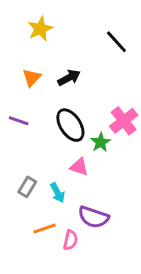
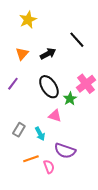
black line: (116, 42) -> (77, 40), moved
purple line: (19, 121) -> (13, 84), turned -72
pink semicircle: (70, 240) -> (49, 167), turned -32

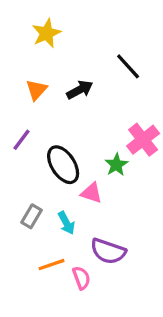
black ellipse: (49, 87) -> (63, 165), moved

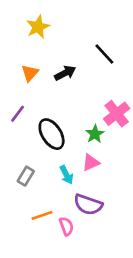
pink triangle: (91, 193) -> (91, 163), moved, turned -42
cyan arrow: (66, 223) -> (66, 175), moved

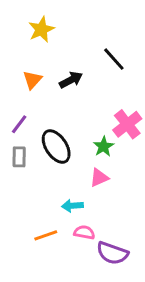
cyan arrow: (66, 175) -> (72, 206), moved, turned 114
gray rectangle: (26, 176) -> (19, 157), moved, turned -30
purple semicircle: (88, 205) -> (112, 253), moved
pink semicircle: (66, 226) -> (84, 232), moved, turned -60

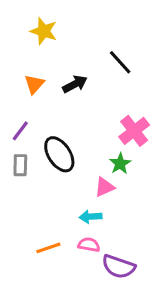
yellow star: (41, 29) -> (44, 31), turned -30
green star: (104, 146) -> (120, 164), moved
cyan arrow: (72, 206) -> (90, 217), moved

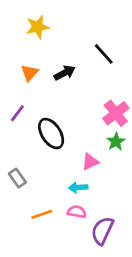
yellow star: (44, 31) -> (38, 27), turned -30
green star: (120, 164) -> (116, 142), moved
gray rectangle: (20, 165) -> (17, 178), moved, turned -36
purple semicircle: (119, 267) -> (102, 231), turned 96

